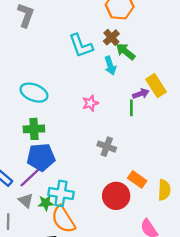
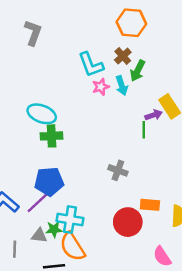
green arrow: (126, 51) -> (138, 71), turned -102
pink star: (90, 103) -> (101, 87), moved
green cross: (34, 129) -> (52, 136), moved
orange rectangle: (137, 179) -> (150, 205), turned -30
gray triangle: (26, 201) -> (39, 236), moved, turned -35

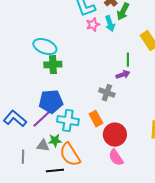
purple arrow: (154, 115) -> (123, 75), moved
orange rectangle: (150, 205) -> (96, 119), moved, turned 56
cyan cross: (70, 220) -> (68, 121), moved
pink semicircle: (162, 256) -> (116, 158), moved

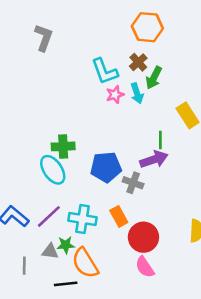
cyan ellipse: (45, 47) -> (53, 170), moved, turned 35
purple arrow: (123, 75) -> (154, 159), size x1.5
blue pentagon: (51, 102) -> (106, 167), moved

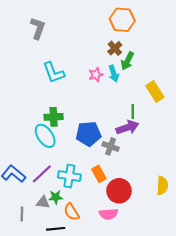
cyan L-shape: (105, 71) -> (54, 73), moved
orange semicircle: (85, 263) -> (71, 212), size x0.7
pink semicircle: (145, 267) -> (108, 214), moved, turned -60

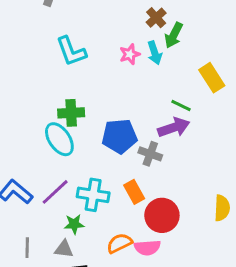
green line: (133, 112) -> (181, 106), turned -64
gray triangle: (43, 202) -> (64, 249), moved
orange semicircle: (71, 212) -> (119, 243), moved, turned 96

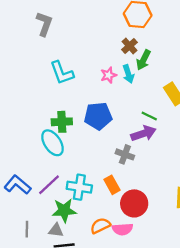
blue pentagon: (119, 136) -> (98, 116), moved
green star: (74, 224) -> (64, 210), size x1.5

